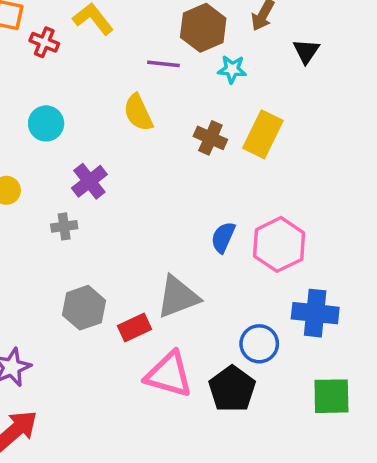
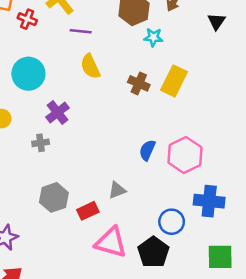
black triangle: (306, 51) -> (216, 22), moved
purple line: (163, 64) -> (81, 31), moved
cyan circle: (46, 123) -> (28, 74), size x1.4
gray triangle: (178, 297) -> (117, 190), size x0.6

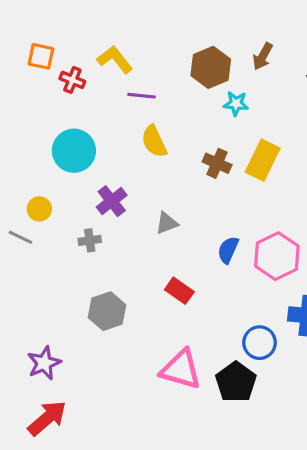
gray triangle: (117, 190) -> (167, 223), moved
red rectangle: (88, 211) -> (179, 291), moved, turned 60

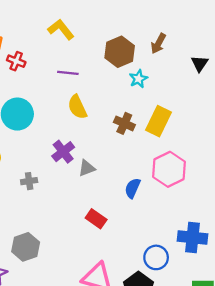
yellow L-shape: (115, 59) -> (61, 29), moved
cyan star: (236, 104) -> (138, 79), turned -30
purple cross: (112, 201) -> (63, 152), moved
pink hexagon: (277, 256) -> (169, 169), moved
gray hexagon: (107, 311) -> (26, 247), moved

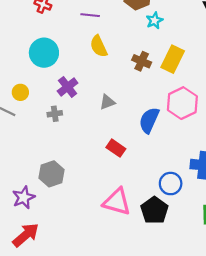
purple cross: (63, 152) -> (68, 87), moved
blue semicircle: (133, 188) -> (149, 120), size x1.4

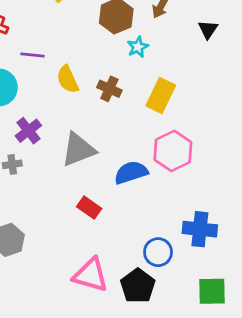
purple line: (90, 15) -> (32, 55), moved
brown cross: (142, 61) -> (109, 89), moved
gray triangle: (107, 102) -> (78, 150), size x1.8
blue semicircle: (149, 120) -> (131, 172), turned 48

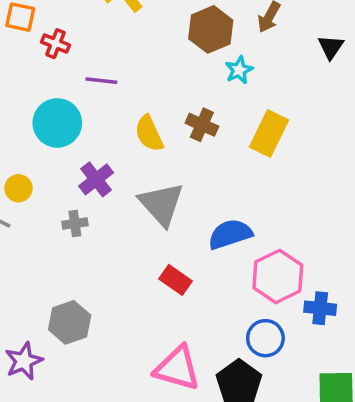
yellow semicircle: (68, 79) -> (149, 134), moved
gray triangle: (78, 150) -> (161, 204), turned -51
pink hexagon: (173, 151) -> (278, 276), moved
blue cross: (200, 229) -> (320, 308), size x0.7

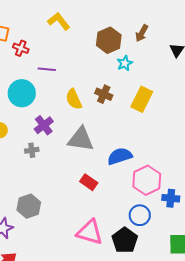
gray triangle: (161, 204) -> (81, 139), turned -40

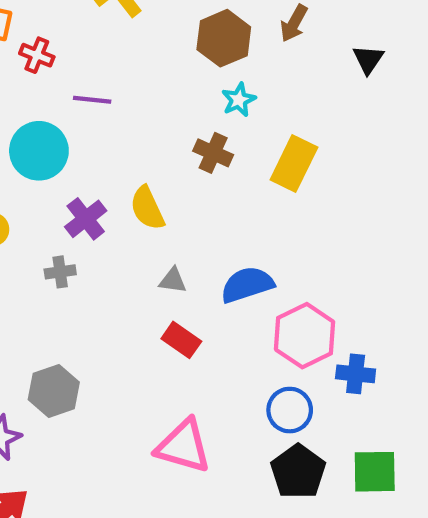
cyan star: (125, 63) -> (239, 100), moved
yellow semicircle: (74, 99) -> (147, 208), moved
gray triangle: (81, 139) -> (173, 280), moved, size x0.5
black pentagon: (125, 240) -> (298, 472), moved

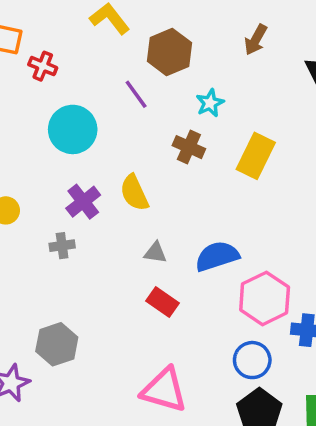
brown hexagon: (224, 38) -> (169, 52), moved
purple line: (92, 100) -> (136, 94), moved, turned 48
cyan circle: (39, 151) -> (73, 129), moved

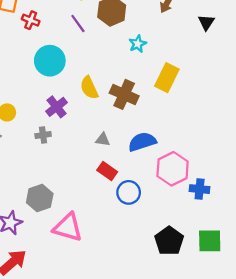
purple line: (136, 94) -> (78, 24), moved
brown cross: (189, 147) -> (124, 94), moved, size x1.4
yellow semicircle: (134, 193) -> (89, 88), moved
blue circle: (252, 360) -> (129, 192), moved
pink triangle: (164, 390) -> (68, 227), moved

